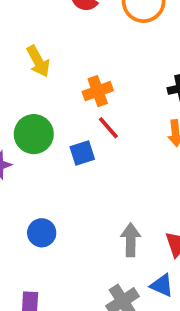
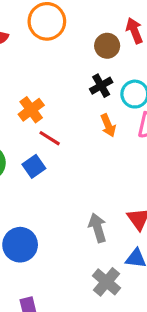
blue circle: (42, 233) -> (20, 245), size x1.4

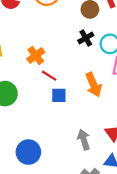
orange arrow: (108, 125) -> (93, 85), moved, size x1.5
blue square: (34, 166) -> (59, 95), moved, turned 35

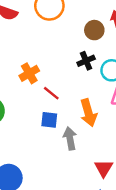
red line: (49, 76) -> (51, 93), moved
gray arrow: (84, 140) -> (70, 138), moved

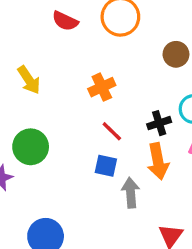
black cross: (86, 61) -> (159, 123), moved
orange cross: (29, 73) -> (102, 87), moved

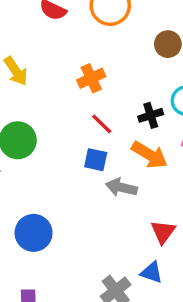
orange arrow: (158, 161) -> (150, 155), turned -48
gray arrow: (131, 193) -> (121, 187), turned -72

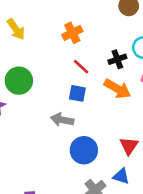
gray arrow: (121, 187) -> (62, 120), moved
blue circle: (34, 233) -> (84, 150), moved

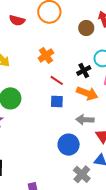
gray arrow: (62, 120) -> (85, 120), moved

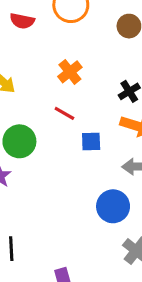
red line: (57, 80) -> (64, 113), moved

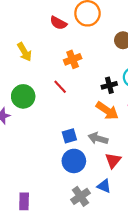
red semicircle: (22, 21) -> (58, 23), moved
blue square: (91, 142) -> (69, 136), moved, turned -32

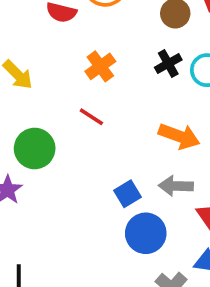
black cross: (109, 85) -> (168, 64), moved

